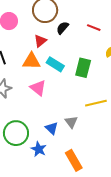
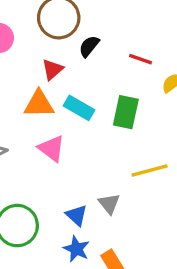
red line: (94, 28) -> (140, 59), moved
blue star: (39, 149) -> (76, 249), moved

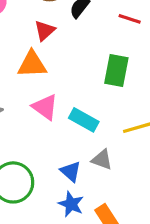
cyan rectangle: (79, 108) -> (84, 120), moved
gray triangle: (109, 204) -> (102, 160), turned -30

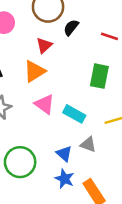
orange triangle: (32, 64) -> (34, 71), turned -30

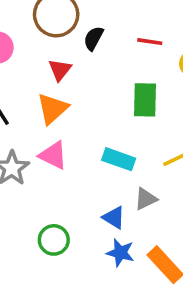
pink triangle: (45, 104) -> (53, 155), moved
gray triangle: (88, 144) -> (146, 199), turned -36
green circle: (20, 162) -> (54, 240), size x0.7

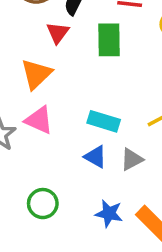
red triangle: (60, 70) -> (58, 33), moved
green rectangle: (145, 100) -> (109, 40), moved
blue triangle: (114, 218) -> (95, 157), moved

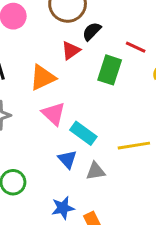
pink triangle: (39, 120) -> (53, 114), moved
blue star: (109, 213) -> (63, 208), turned 30

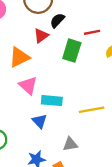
red line: (136, 47) -> (92, 32), turned -35
cyan rectangle: (83, 133) -> (52, 101), turned -30
gray triangle: (95, 171) -> (70, 144), moved

